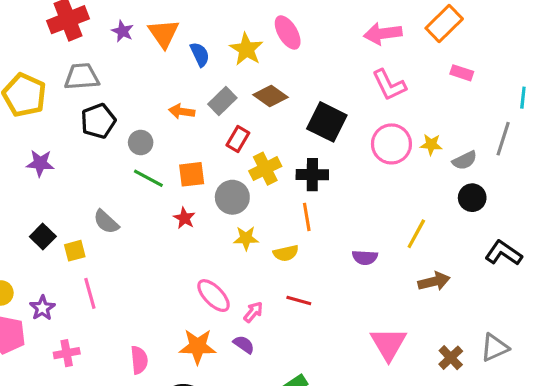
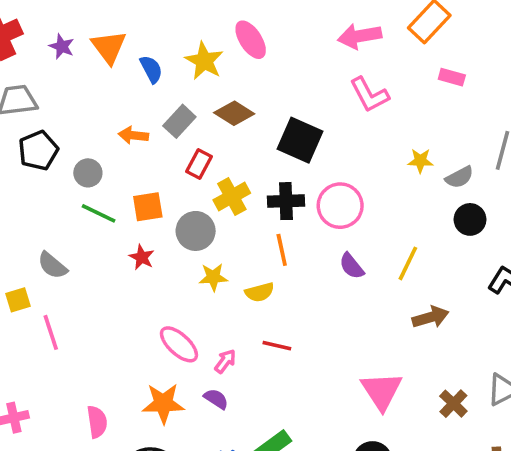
pink circle: (391, 144) -> (340, 206), moved
purple semicircle: (365, 257) -> (352, 266), moved, turned 50
pink line: (90, 293) -> (51, 332), moved

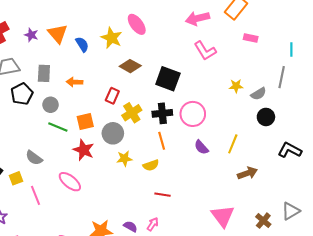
gray rectangle: (179, 121) -> (44, 73), moved, turned -36
red star: (142, 257) -> (84, 150), size x1.5
pink ellipse: (179, 344) -> (70, 182), moved
pink arrow: (225, 361) -> (153, 224), moved

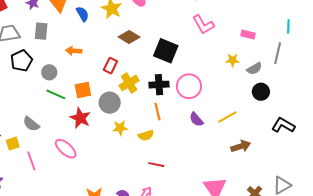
pink rectangle: (251, 38) -> (248, 34), moved
gray rectangle: (44, 73) -> (41, 31), moved
yellow line: (233, 144) -> (227, 117), turned 36

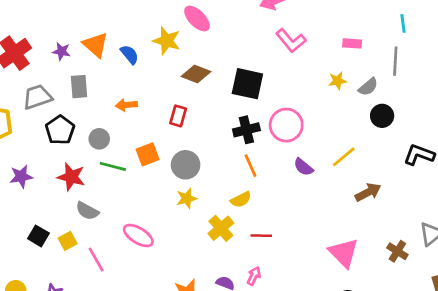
yellow cross: (129, 83) -> (221, 228), moved
red star: (80, 118) -> (71, 177), moved
yellow star: (120, 128) -> (187, 198), moved

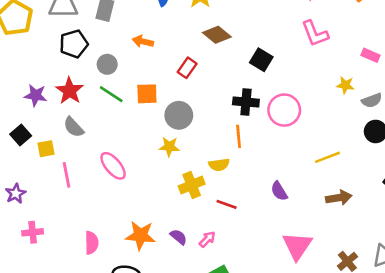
black square: (247, 84) -> (261, 60), size x0.7
purple semicircle: (303, 167) -> (279, 191), moved
purple star: (21, 176) -> (36, 95), moved

